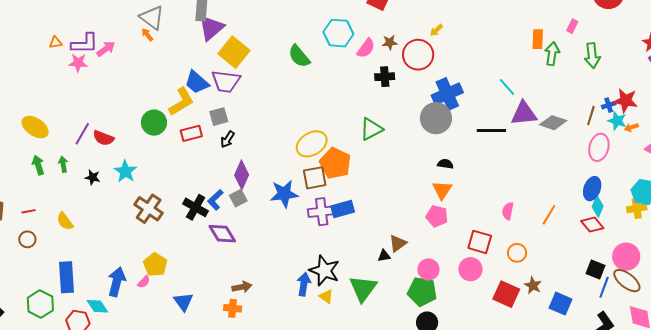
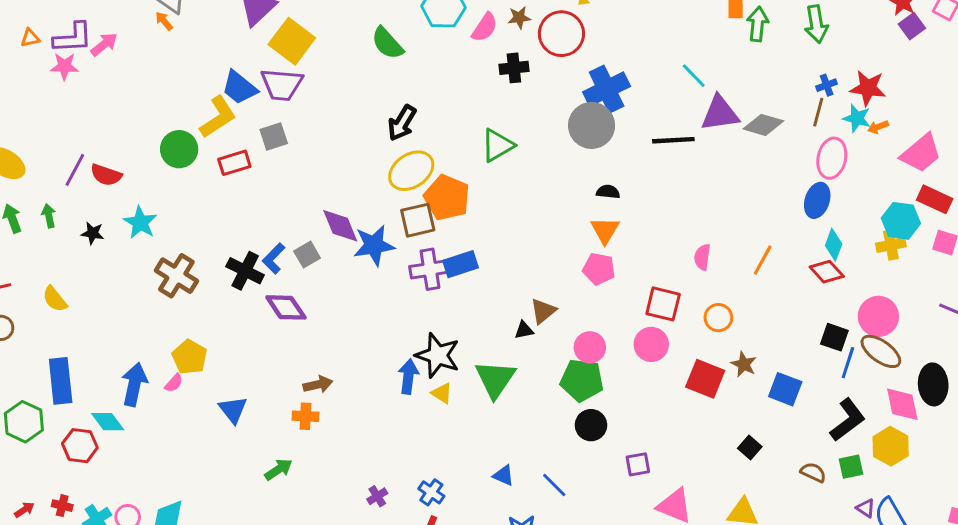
blue cross: (609, 105) -> (827, 85), moved
black arrow: (228, 139) -> (402, 123), moved, size x1.4
purple diamond: (242, 175) -> (340, 226), moved, turned -44
blue ellipse: (592, 189) -> (817, 200), moved

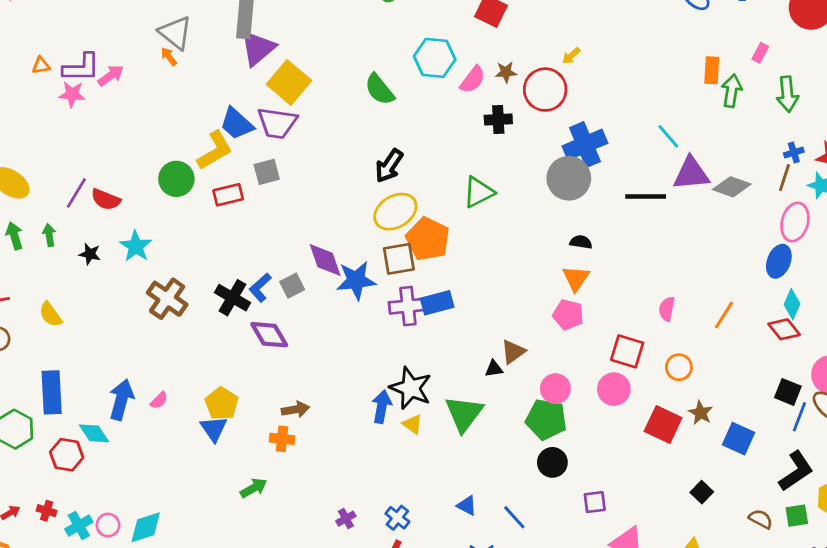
yellow pentagon: (190, 357) -> (222, 404), moved

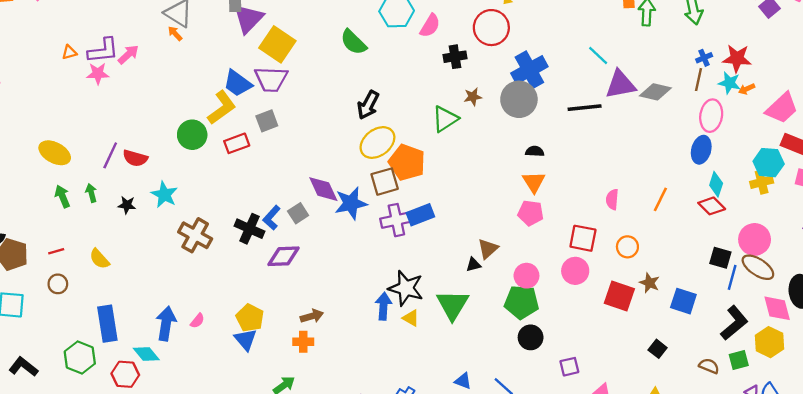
brown star: (506, 72) -> (473, 97), moved
purple diamond: (269, 335) -> (283, 256), turned -56

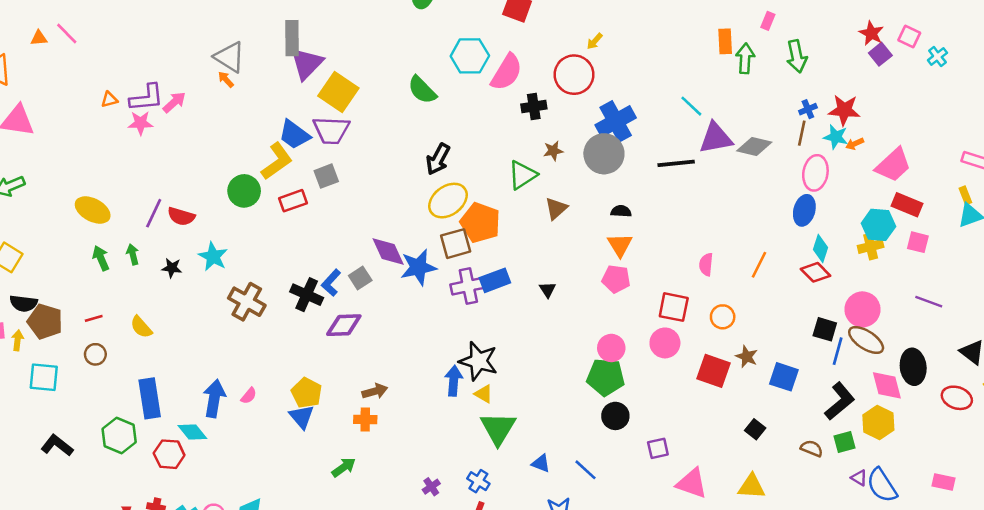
pink semicircle: (430, 26) -> (507, 72), size x1.4
brown triangle: (488, 249) -> (556, 208), moved
black triangle: (473, 265) -> (548, 290), moved, turned -49
green triangle: (453, 305) -> (498, 428), moved

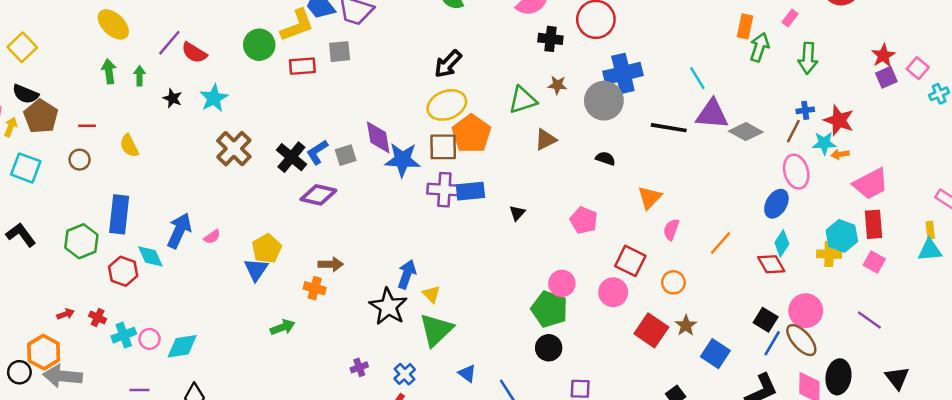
cyan star: (836, 137) -> (824, 143), turned -30
pink ellipse: (815, 173) -> (796, 172), turned -40
red rectangle: (907, 205) -> (874, 224), turned 48
orange triangle: (620, 245) -> (650, 198), moved
black star: (478, 361) -> (388, 307), moved

